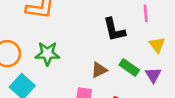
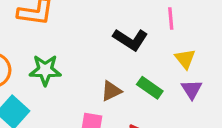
black L-shape: (114, 30) -> (130, 39), turned -44
purple triangle: (153, 75) -> (192, 89), moved

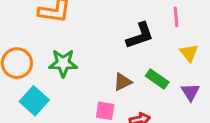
black L-shape: (130, 39) -> (140, 36), turned -52
purple triangle: (192, 89) -> (190, 92), moved

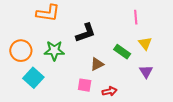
black L-shape: (140, 36) -> (86, 33), moved
green rectangle: (157, 79) -> (122, 52), moved

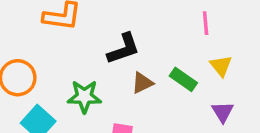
green star: (54, 51) -> (84, 97), moved
brown triangle: (97, 64) -> (142, 83), moved

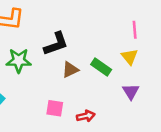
pink line: (206, 23) -> (135, 30), moved
green star: (84, 97) -> (19, 61), moved

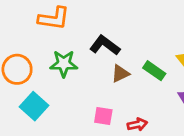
black L-shape: (56, 44) -> (105, 45), turned -124

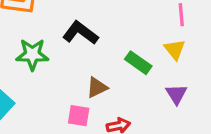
brown triangle: (120, 74) -> (97, 88), moved

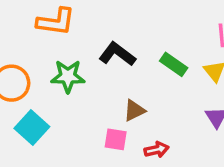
green rectangle: (138, 63) -> (174, 64), moved

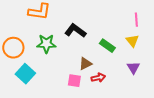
green rectangle: (174, 64) -> (107, 46), moved
red arrow: (157, 150) -> (98, 78), moved

